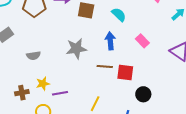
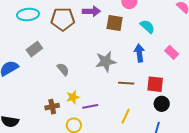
gray semicircle: (33, 56) -> (63, 69), turned -120
brown line: (105, 66) -> (126, 83), moved
black circle: (143, 94) -> (162, 104), moved

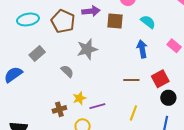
brown pentagon: (63, 19) -> (63, 21), turned 30
gray star: (106, 61) -> (87, 49), moved
red square: (155, 84) -> (160, 79), turned -30

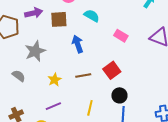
blue arrow: (142, 49) -> (78, 44), moved
yellow star: (79, 98) -> (55, 80), moved
black circle: (168, 98) -> (119, 95), moved

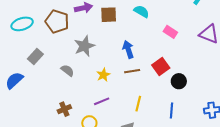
blue arrow: (78, 44) -> (128, 49), moved
black circle: (119, 95) -> (179, 81), moved

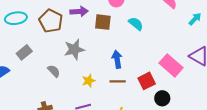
pink rectangle: (170, 32) -> (171, 65), moved, size x1.6

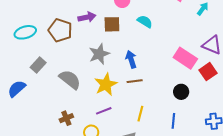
gray star: (74, 49) -> (99, 54), moved
gray semicircle: (54, 71) -> (70, 79), size x1.6
yellow star: (89, 81) -> (106, 84), size x1.6
red square: (147, 81) -> (208, 72), moved

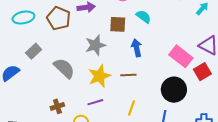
brown square: (112, 24) -> (118, 24), moved
blue arrow: (131, 59) -> (137, 48), moved
black circle: (181, 92) -> (174, 90), size x1.6

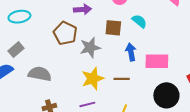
brown pentagon: (59, 18) -> (65, 33), moved
gray rectangle: (34, 51) -> (16, 50), moved
pink rectangle: (181, 56) -> (157, 61), moved, turned -40
gray semicircle: (64, 68) -> (40, 74), moved, turned -35

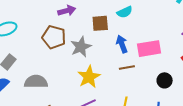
cyan semicircle: (139, 21) -> (125, 12), turned 126
brown line: (122, 79) -> (127, 67), moved
black circle: (166, 95) -> (165, 80), size x0.6

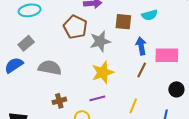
brown line: (127, 67) -> (142, 70), turned -63

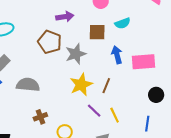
brown line: (142, 70) -> (106, 86), moved
purple line: (97, 98) -> (94, 111), moved, turned 63
yellow line: (133, 106) -> (115, 115), turned -42

